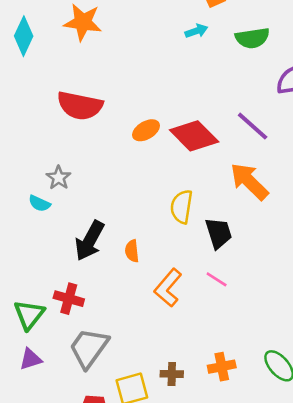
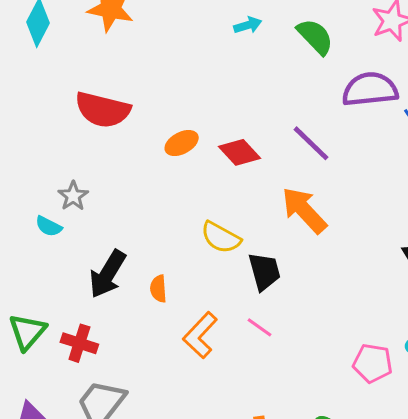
green semicircle: (252, 38) -> (315, 37), turned -128
red diamond: (194, 136) -> (240, 152), size x0.7
yellow semicircle: (182, 207) -> (221, 237), turned -72
green triangle: (29, 315) -> (27, 332), moved

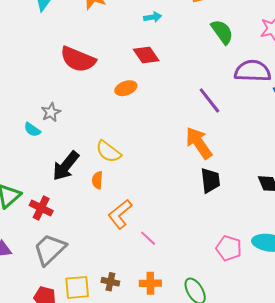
cyan arrow: (248, 25) -> (153, 17), moved
red diamond: (240, 152) -> (146, 55), moved
yellow semicircle: (221, 237) -> (108, 152), moved
black trapezoid: (264, 271) -> (210, 180), moved
pink line: (259, 327) -> (148, 238), moved

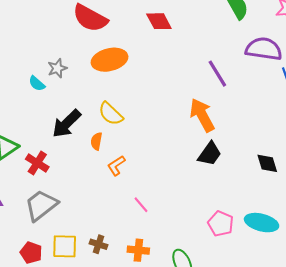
orange ellipse: (126, 88) -> (109, 60), moved, size x1.6
black trapezoid: (210, 180) -> (210, 154), turned 36
orange L-shape: (120, 214) -> (116, 165), moved, size x0.7

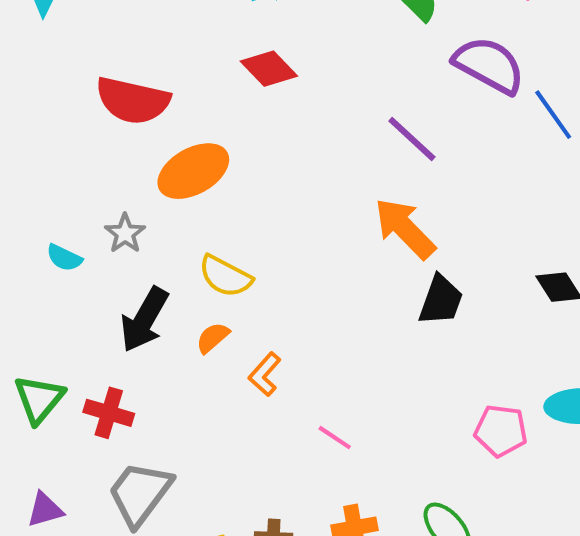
purple semicircle: (264, 49) -> (489, 65), turned 36
gray star: (57, 68) -> (125, 233), moved
orange semicircle: (96, 141) -> (213, 338), turned 54

